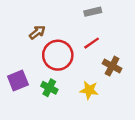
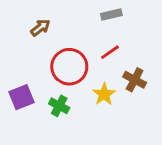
brown arrow: (37, 32) -> (40, 28), moved
yellow star: (89, 90) -> (104, 94), moved, turned 30

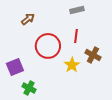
red line: (110, 52) -> (76, 36), turned -48
green cross: (59, 106) -> (29, 88), moved

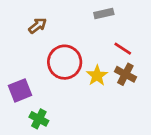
red line: (76, 36) -> (123, 49), moved, turned -64
yellow star: (72, 65) -> (97, 76), moved

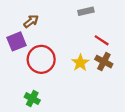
red circle: (65, 62) -> (41, 59), moved
purple square: (20, 90) -> (17, 41), moved

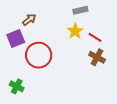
yellow star: (80, 63) -> (75, 31), moved
green cross: (32, 99) -> (17, 86), moved

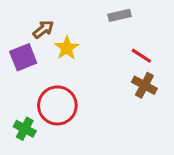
yellow star: (75, 31) -> (67, 48), moved
red circle: (39, 55) -> (57, 105), moved

